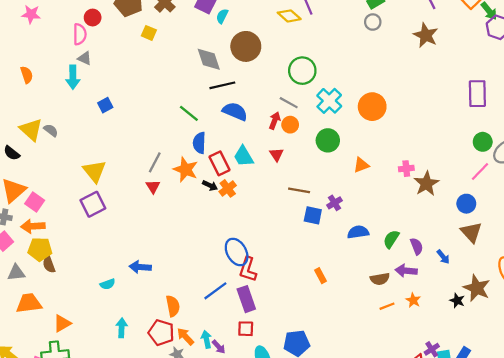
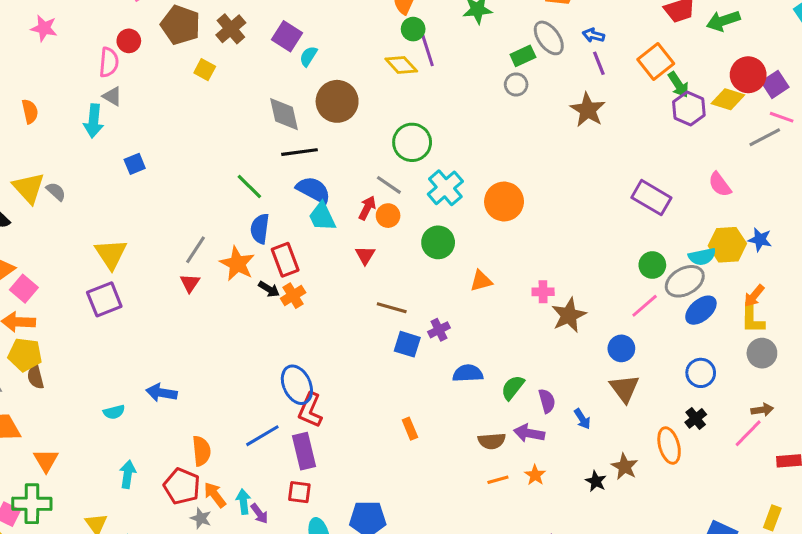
purple rectangle: (477, 94) -> (651, 198), turned -64
cyan trapezoid: (244, 156) -> (322, 217), moved
brown star: (477, 288) -> (625, 467), size x0.7
orange triangle: (62, 323) -> (46, 460), turned -36

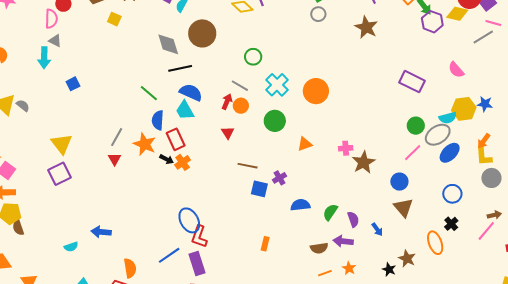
green circle: (412, 142) -> (253, 57), size x0.7
cyan trapezoid: (322, 217) -> (185, 110), moved
orange rectangle: (410, 429) -> (265, 244), turned 40

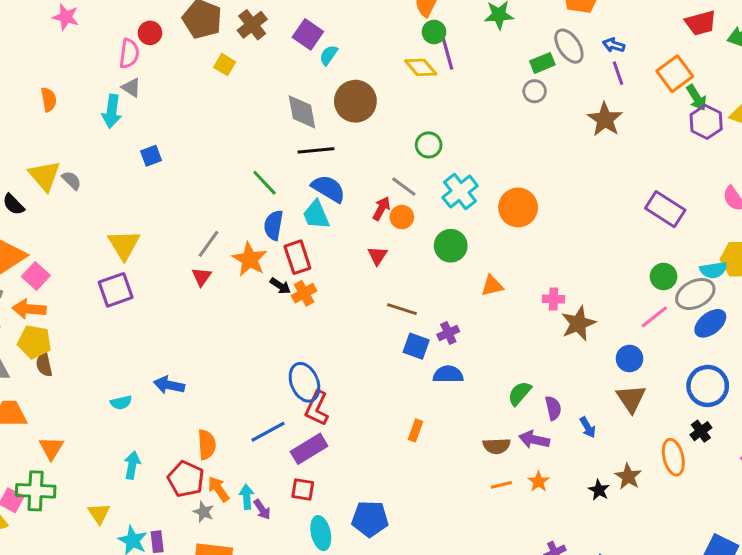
blue circle: (452, 194) -> (708, 386), size x1.4
blue semicircle: (300, 205) -> (448, 374), moved
purple rectangle: (197, 263) -> (309, 449), turned 70

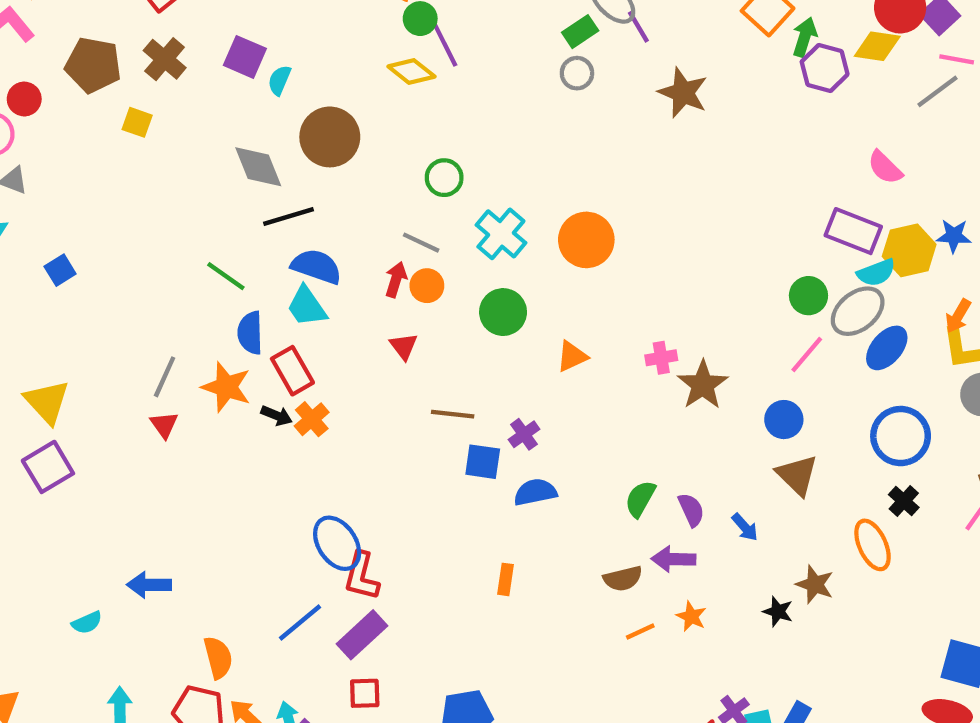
purple line: (618, 73) -> (638, 27), moved
green arrow: (697, 98) -> (805, 37), turned -120
purple rectangle: (665, 209) -> (853, 231), moved

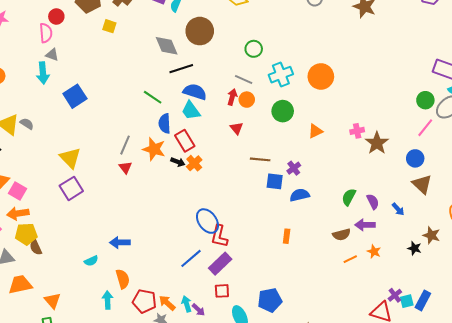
cyan cross: (501, 234) -> (281, 75), turned 30
blue square: (60, 270) -> (75, 96), size x1.6
orange semicircle: (218, 657) -> (123, 279), moved

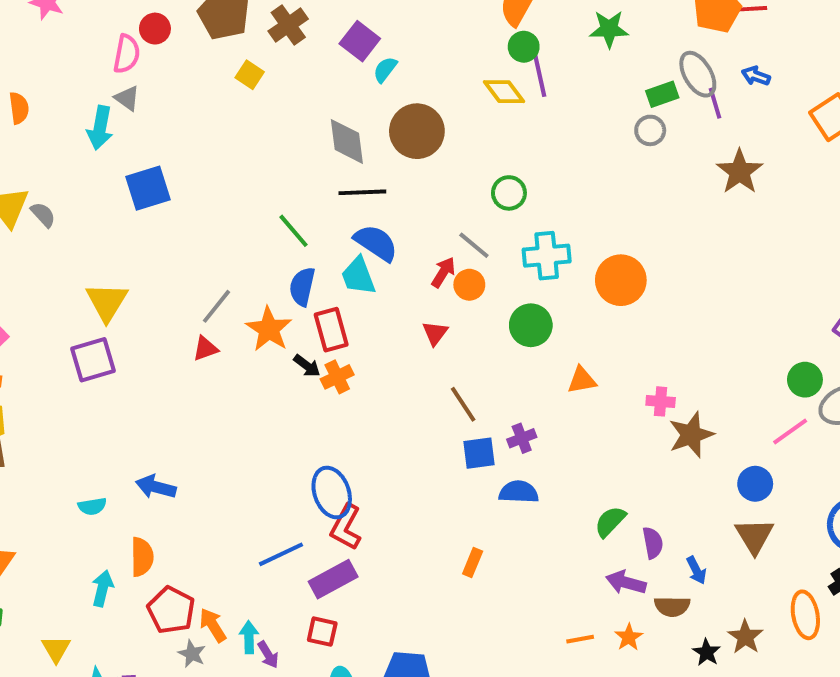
brown line: (260, 159) -> (463, 404), turned 36
red triangle: (125, 167) -> (205, 349), turned 32
blue square: (275, 181) -> (479, 453), turned -30
brown semicircle: (342, 235) -> (672, 606), moved

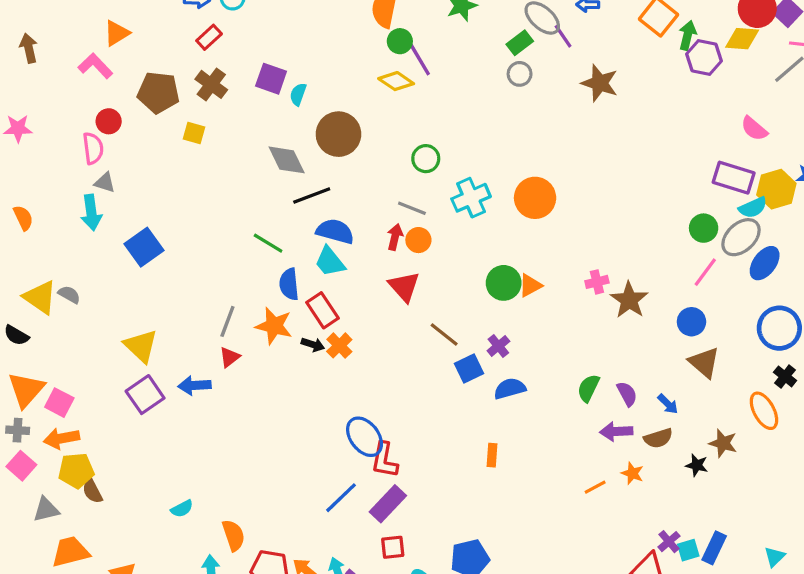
green circle: (531, 325) -> (504, 283), moved
red triangle: (435, 333) -> (404, 286), size x1.5
blue arrow: (156, 487) -> (194, 385), moved

